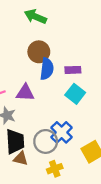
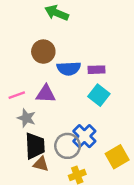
brown circle: (39, 52) -> (43, 52), moved
blue semicircle: (47, 69) -> (69, 68), turned 80

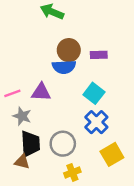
brown circle: (43, 52) -> (69, 50), moved
purple rectangle: (97, 70) -> (99, 55), moved
blue cross: (84, 136) -> (96, 122), moved
brown triangle: (41, 164) -> (22, 162), moved

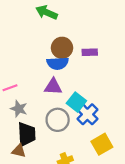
purple triangle: (41, 92) -> (53, 87), moved
cyan square: (94, 93) -> (76, 102), moved
gray circle: (63, 144) -> (58, 120), moved

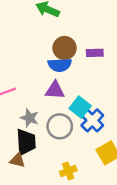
gray star: (19, 109) -> (30, 118), moved

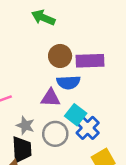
purple rectangle: (95, 53) -> (90, 61), size x1.6
blue semicircle: (60, 65) -> (68, 82), moved

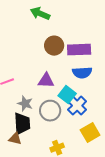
blue semicircle: (68, 82) -> (82, 73), moved

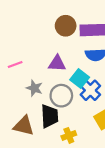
black trapezoid: (22, 124) -> (49, 116), moved
brown triangle: (15, 139) -> (24, 126), size x1.5

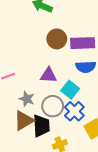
blue cross: (90, 90) -> (74, 111), moved
brown triangle: (24, 126) -> (24, 121), moved, turned -45

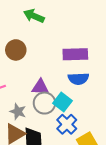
brown circle: (57, 39) -> (16, 50), moved
gray circle: (53, 106) -> (44, 103), moved

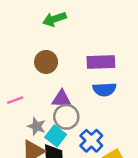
green arrow: (34, 16) -> (54, 19), turned -42
brown circle: (16, 50) -> (46, 62), moved
cyan square: (63, 102) -> (56, 136), moved

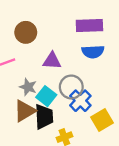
brown circle: (46, 62) -> (26, 32), moved
gray circle: (66, 117) -> (71, 87), moved

